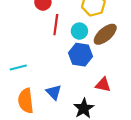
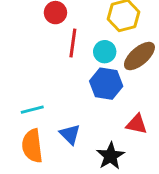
cyan line: (18, 68) -> (32, 110), moved

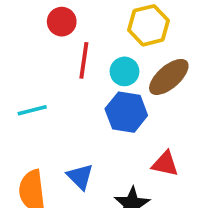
cyan line: (32, 110) -> (32, 110), moved

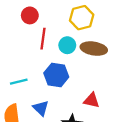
brown ellipse: (169, 77) -> (94, 49), turned 50
cyan line: (32, 110) -> (19, 82), moved
blue hexagon: (126, 112) -> (56, 75), moved

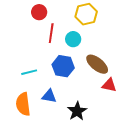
brown ellipse: (94, 49) -> (97, 64), moved, turned 30
red triangle: (92, 100) -> (109, 85), moved
blue triangle: (41, 108) -> (49, 96), turned -35

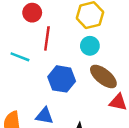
cyan circle: (73, 39) -> (90, 46), moved
cyan line: (29, 72) -> (20, 57), moved, turned 35

